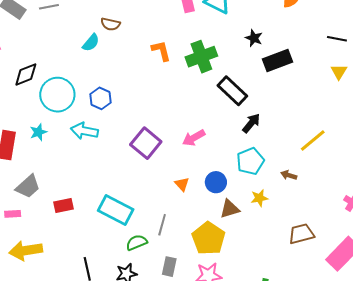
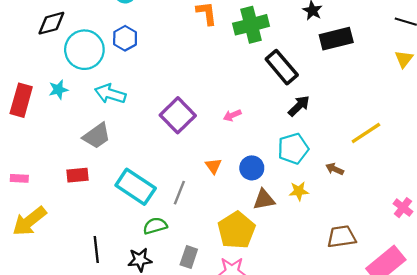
blue hexagon: (101, 98) -> (125, 38), moved
pink arrow: (194, 138) -> (232, 115), size x0.7
gray trapezoid: (28, 186) -> (97, 136), moved
gray line: (162, 225) -> (179, 193), moved
yellow arrow: (26, 251) -> (29, 221), turned -36

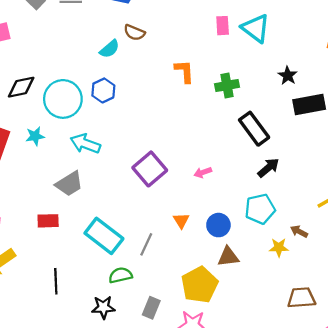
black diamond: (51, 23) -> (21, 87), moved
green cross: (251, 25) -> (227, 86), size x0.7
yellow star: (299, 191) -> (279, 247), moved
black line: (96, 249) -> (56, 281), moved

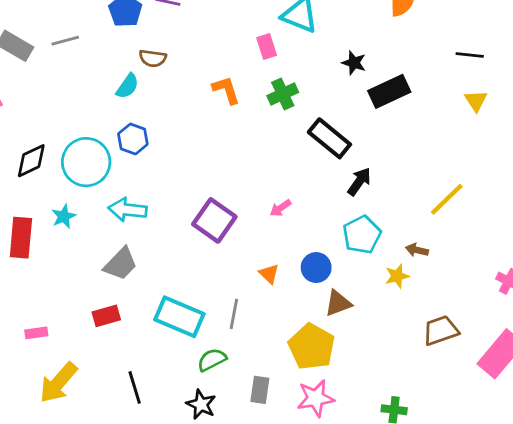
pink rectangle: (223, 26) -> (267, 46), moved
black star: (103, 307) -> (201, 404), turned -30

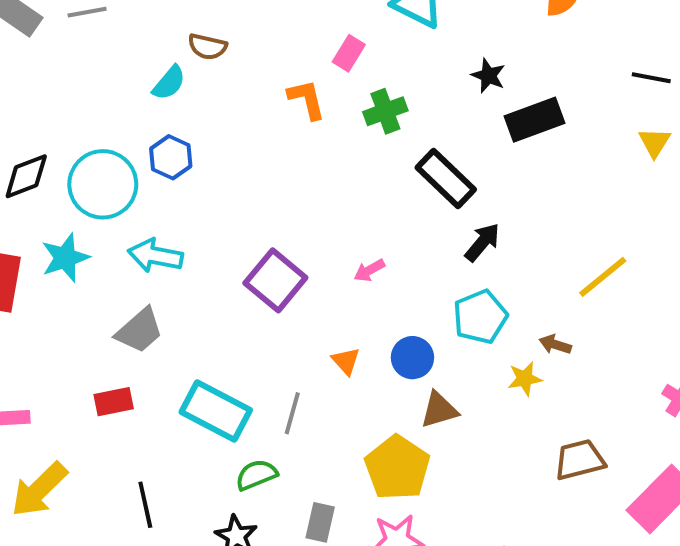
pink rectangle: (267, 46) -> (349, 53), moved, turned 45
cyan star: (64, 216) -> (65, 258), size x1.4

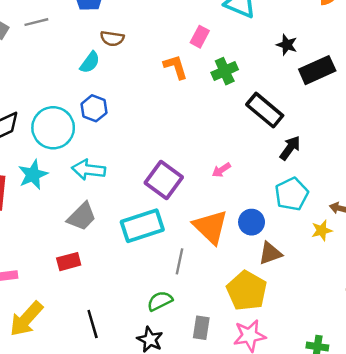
orange triangle: (346, 361) -> (211, 227), size x2.0
cyan rectangle: (216, 411) -> (142, 226), moved, turned -42

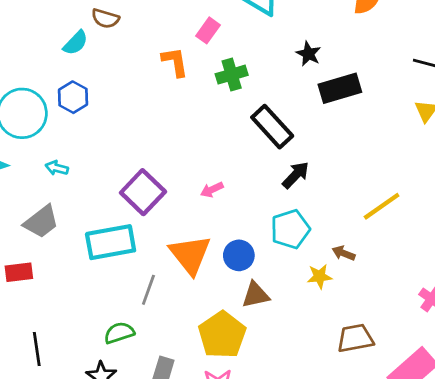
cyan arrow: (89, 170) -> (57, 168), size x0.6

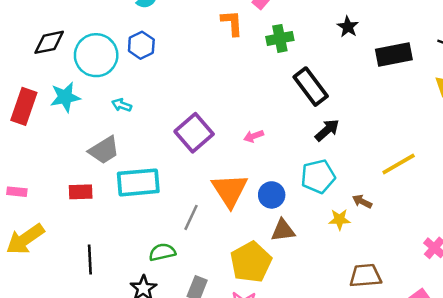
black rectangle: (340, 88) -> (394, 54), moved
cyan rectangle: (111, 242) -> (138, 182), moved

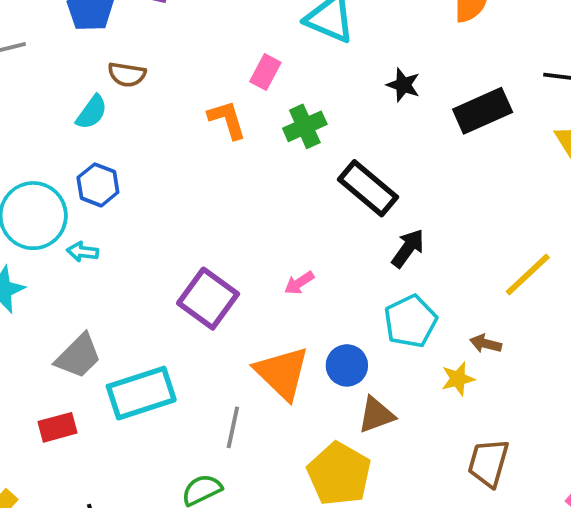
cyan arrow: (122, 105) -> (83, 252), moved
brown trapezoid: (365, 276) -> (488, 463), moved, turned -56

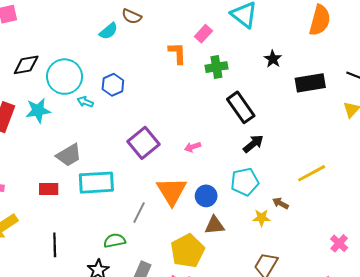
blue hexagon: (98, 185) -> (113, 85), moved

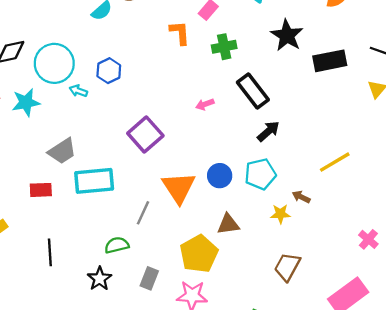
black star: (273, 59) -> (287, 35), size x1.6
pink arrow: (193, 147) -> (205, 104), moved
blue circle: (206, 196) -> (220, 176), moved

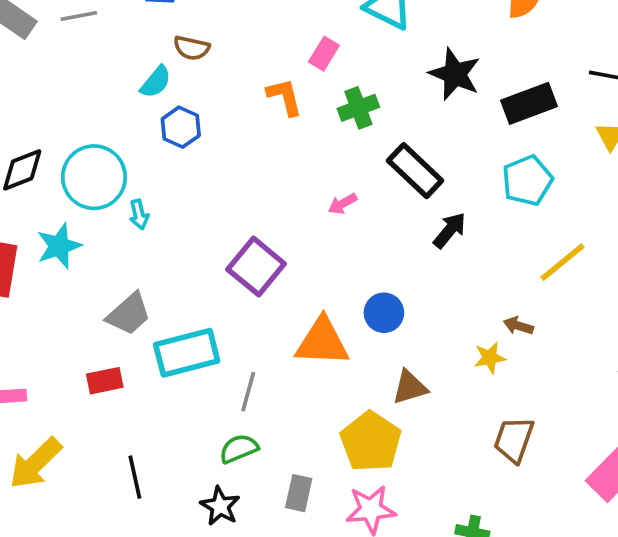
blue hexagon: (109, 71) -> (181, 127), moved
cyan arrow: (78, 91) -> (139, 215), turned -114
cyan pentagon: (260, 174) -> (527, 180), moved
orange triangle: (179, 188) -> (322, 342), turned -45
gray line: (143, 213) -> (248, 392), moved

